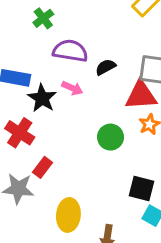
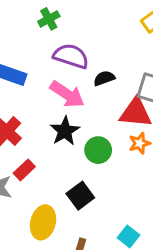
pink arrow: (72, 88) -> (67, 94), size x1.6
black star: (42, 98) -> (65, 131), moved
black square: (142, 189) -> (80, 196), moved, turned 30

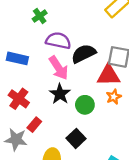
black semicircle: (104, 78) -> (84, 54), size x1.6
pink arrow: (67, 94) -> (59, 68), turned 30

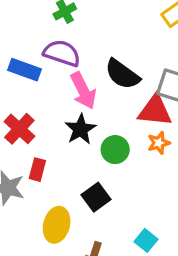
purple semicircle: (58, 41) -> (62, 53), moved
black semicircle: (84, 54) -> (122, 74), turned -125
red rectangle: (34, 125) -> (37, 170), turned -32

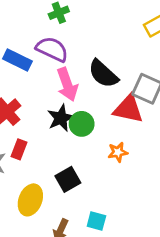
orange star: (159, 143) -> (118, 152), moved
green circle: (115, 150) -> (82, 124), moved
cyan square: (146, 240) -> (96, 221), moved, turned -30

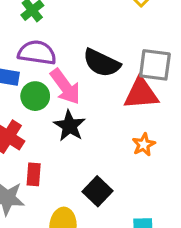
green circle: (82, 124) -> (35, 96), moved

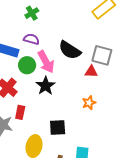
purple semicircle: (37, 53) -> (31, 39), size x0.7
red triangle: (141, 94) -> (91, 72), size x0.6
black square: (98, 191) -> (58, 127), turned 36

